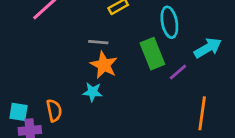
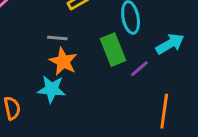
cyan star: (93, 92) -> (52, 89), size x1.4

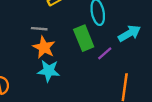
cyan star: (52, 89) -> (49, 71), moved

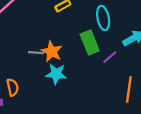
gray line: (39, 29) -> (36, 53), moved

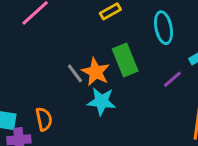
green rectangle: (90, 43) -> (125, 60), moved
gray line: (36, 53) -> (75, 73), turned 48

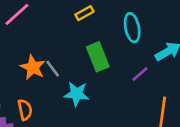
orange star: (96, 72) -> (33, 67), moved

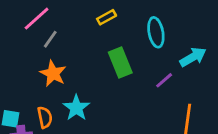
gray line: (53, 69) -> (50, 39), moved, turned 72
cyan star: (77, 94) -> (76, 108), moved, turned 30

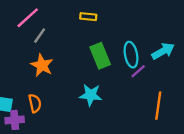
yellow rectangle: (107, 17) -> (88, 17), turned 35
cyan ellipse: (156, 32) -> (131, 55), moved
cyan star: (76, 108) -> (91, 95), moved, turned -30

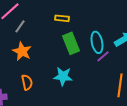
yellow rectangle: (88, 17) -> (62, 18), moved
orange semicircle: (35, 103) -> (27, 82), moved

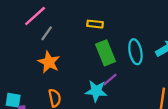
purple line: (103, 56) -> (110, 79), moved

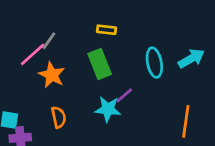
pink line: (35, 16) -> (33, 54), moved
green rectangle: (105, 53) -> (100, 64), moved

